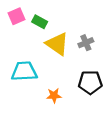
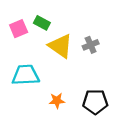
pink square: (16, 16) -> (19, 29), moved
black pentagon: (90, 82) -> (95, 102), moved

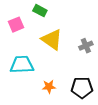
green rectangle: (42, 23) -> (40, 11), moved
gray cross: (91, 45) -> (86, 46), moved

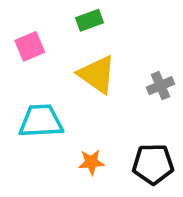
green rectangle: (40, 11) -> (89, 20), moved, turned -48

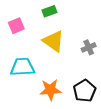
orange star: (91, 162) -> (50, 90), size x1.5
black pentagon: (153, 164) -> (85, 91), turned -30

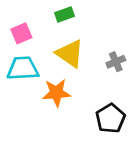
cyan trapezoid: (23, 67) -> (23, 68), moved
orange star: (50, 90) -> (56, 93), moved

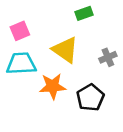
green rectangle: (65, 14) -> (84, 13), moved
black pentagon: (110, 118) -> (90, 98), moved

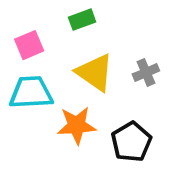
green rectangle: (84, 13) -> (82, 20), moved
gray cross: (108, 57) -> (146, 72), moved

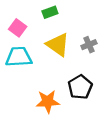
pink square: (29, 45) -> (18, 28), turned -30
orange star: (77, 125) -> (48, 101), moved

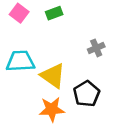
pink square: (18, 28) -> (19, 13), moved
yellow triangle: (58, 45) -> (53, 76), moved

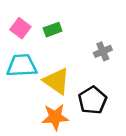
pink square: (19, 13) -> (20, 28), moved
green rectangle: (54, 13) -> (53, 30), moved

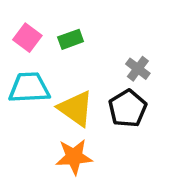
gray cross: (103, 51) -> (138, 69), turned -30
black pentagon: (93, 100) -> (128, 108), moved

